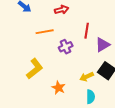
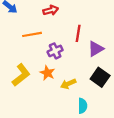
yellow arrow: (87, 77) -> (68, 84), moved
orange star: (59, 88) -> (47, 73), moved

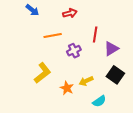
orange star: (47, 73) -> (67, 88), moved
cyan semicircle: (83, 106) -> (99, 101), turned 56

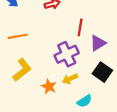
orange line: (53, 35) -> (18, 36), moved
purple cross: (74, 51) -> (67, 54), moved, size x1.5

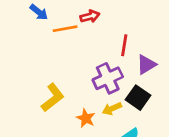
orange line: (18, 36) -> (65, 29), moved
black square: (102, 72) -> (138, 98), moved

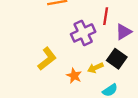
purple cross: (108, 78) -> (83, 33), moved

